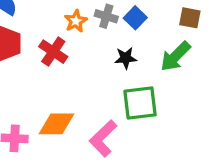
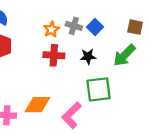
red cross: (53, 52) -> (54, 55), moved, turned -30

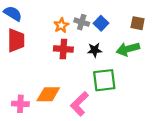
green arrow: (124, 55) -> (128, 49), turned 30

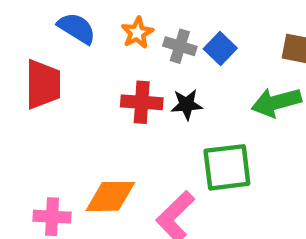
blue semicircle: (13, 14) -> (77, 28), moved
orange star: (61, 25) -> (137, 33), moved
black star: (95, 50) -> (187, 105), moved

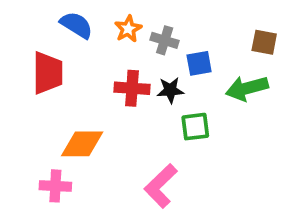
blue square: (220, 48) -> (199, 63), moved, turned 36
green square: (227, 167) -> (195, 127), moved, size x0.7
orange diamond: (110, 196) -> (82, 144), moved

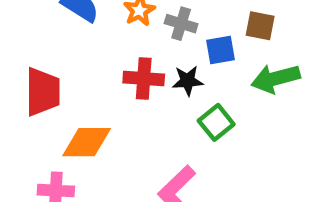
brown square: (264, 42) -> (260, 26), moved
red trapezoid: (48, 73) -> (43, 92), moved
green square: (195, 127) -> (216, 122), turned -32

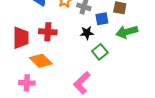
red cross: (144, 79) -> (48, 32), moved
orange diamond: (87, 142) -> (41, 61), turned 45

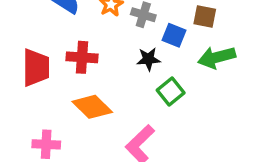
blue square: (102, 19) -> (174, 35), turned 32
orange diamond: (41, 61) -> (92, 107), moved

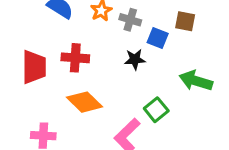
green arrow: (217, 57) -> (196, 81), moved, turned 32
green square: (171, 91) -> (156, 110), moved

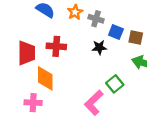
brown square: (185, 21) -> (136, 38), moved
orange diamond: (84, 102) -> (45, 78), moved, turned 45

